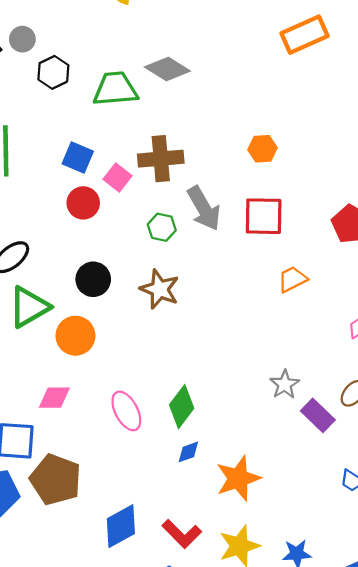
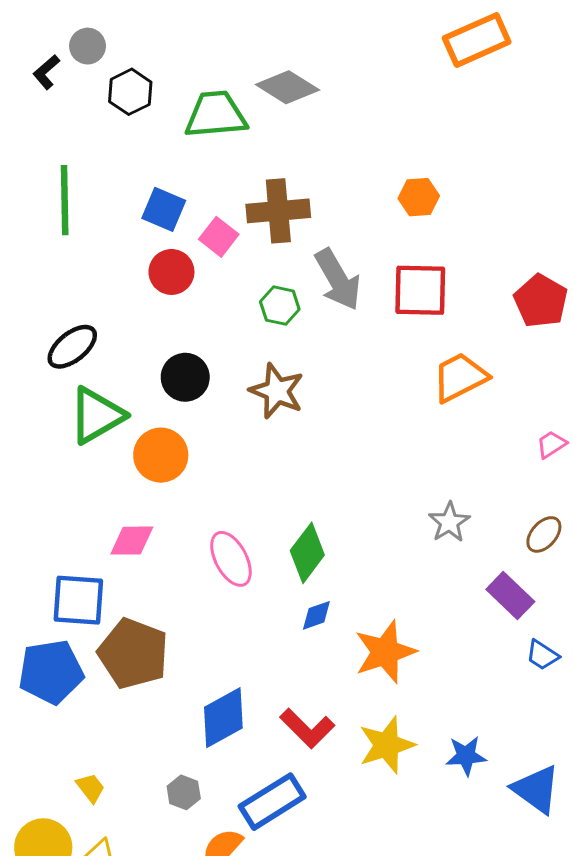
orange trapezoid: (292, 279) -> (460, 377), size x1.4
purple rectangle: (318, 415) -> (510, 596), moved

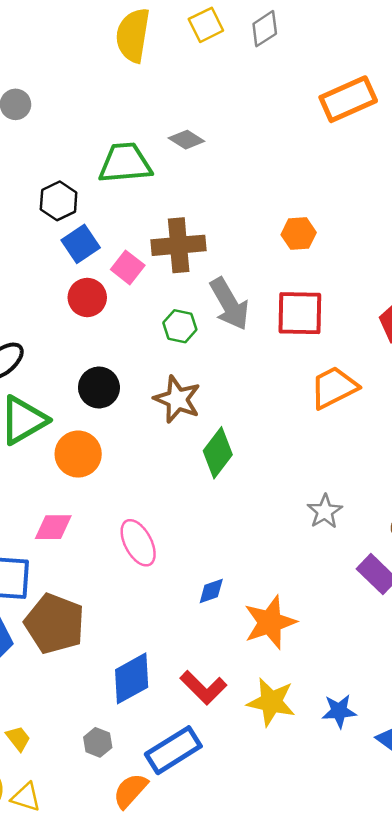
gray diamond: (287, 87) -> (186, 140), size x0.7
black hexagon: (130, 92) -> (59, 201), moved
blue square: (164, 209) -> (81, 244), turned 33
green diamond: (307, 553) -> (218, 453), moved
yellow star: (387, 745) -> (271, 702), turned 30

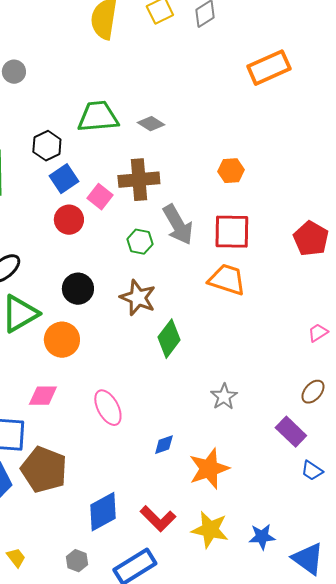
gray diamond: (186, 140) -> (151, 124), moved
orange trapezoid: (334, 387) -> (227, 280), moved, turned 45
gray star: (325, 511) -> (224, 397), moved

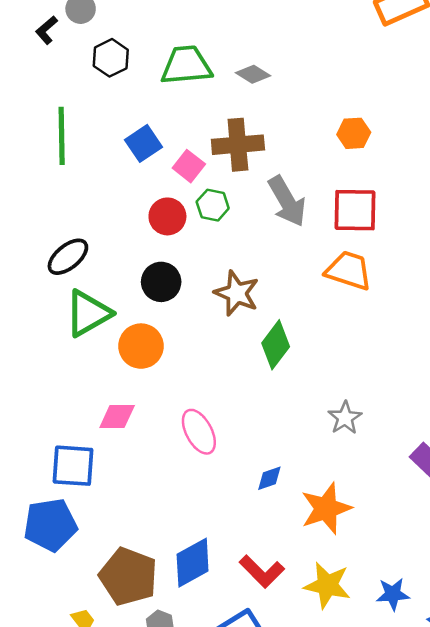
black hexagon: (47, 146) -> (111, 58), moved
red circle: (69, 220) -> (167, 216), moved
green hexagon: (140, 242) -> (213, 205), moved
brown pentagon: (44, 470) -> (128, 576), moved

